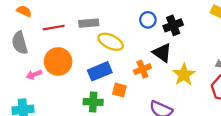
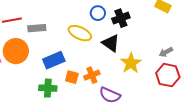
gray rectangle: (89, 23) -> (37, 28), moved
yellow ellipse: (111, 42) -> (80, 33), moved
orange cross: (142, 69) -> (92, 75), moved

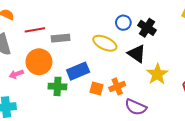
black cross: (121, 18) -> (147, 28), turned -36
green cross: (48, 88) -> (57, 86), moved

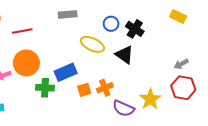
gray rectangle: (61, 38) -> (68, 14), moved
yellow star: (157, 74) -> (150, 99), moved
orange square: (97, 89) -> (84, 90), turned -32

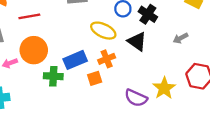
gray arrow: (181, 64) -> (180, 38), moved
orange cross: (105, 88) -> (107, 59), moved

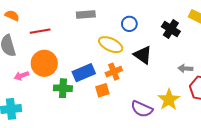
black cross: (148, 14) -> (171, 29), moved
gray arrow: (180, 38) -> (185, 68), moved, turned 32

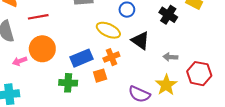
gray arrow: (185, 68) -> (170, 57), moved
green cross: (63, 88) -> (68, 83), moved

